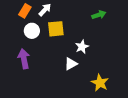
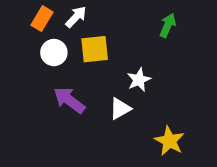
green arrow: (99, 15) -> (168, 25), turned -48
purple arrow: (24, 59) -> (69, 100), moved, turned -42

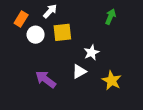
orange rectangle: (42, 19) -> (21, 19), moved
purple arrow: (69, 100) -> (46, 79), moved
yellow star: (169, 141) -> (112, 80), moved

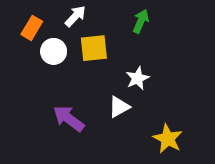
green arrow: (110, 17) -> (141, 21), moved
yellow star: (112, 80) -> (168, 139), moved

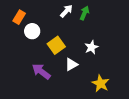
white arrow: (75, 16) -> (66, 11), moved
yellow square: (94, 48) -> (56, 45), moved, turned -30
white star: (137, 78) -> (92, 47), moved

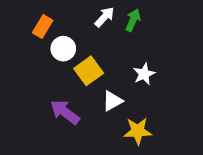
orange rectangle: (19, 17) -> (43, 26), moved
white circle: (32, 31) -> (63, 49), moved
yellow star: (101, 83) -> (138, 131), moved, turned -30

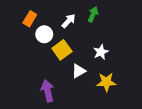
white arrow: (104, 17) -> (69, 21), moved
purple arrow: (65, 112) -> (48, 91), moved, turned 40
yellow star: (138, 131) -> (106, 82), moved

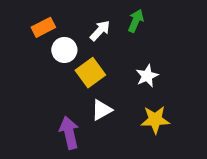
orange rectangle: (30, 19) -> (43, 27), turned 32
white triangle: (79, 71) -> (102, 110), moved

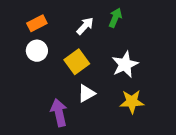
white circle: (64, 50) -> (37, 51), moved
white star: (147, 76) -> (125, 64), size x1.4

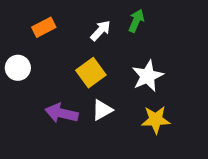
white circle: (37, 51) -> (18, 68), moved
purple arrow: (59, 113) -> (62, 113), moved, turned -64

